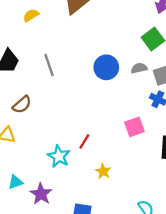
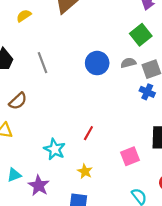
pink square: (134, 127) -> (130, 156), moved
red line: (84, 141) -> (88, 133), moved
yellow star: (103, 171) -> (85, 171), moved

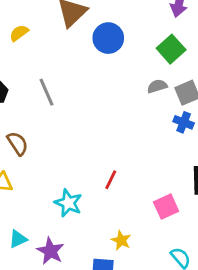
blue circle: (97, 63) -> (108, 38), moved
brown semicircle: (18, 101) -> (18, 143), turned -78
yellow star: (85, 171) -> (121, 240), moved

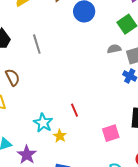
red line: (111, 180) -> (74, 110), turned -56
yellow star: (121, 240) -> (60, 136), moved

